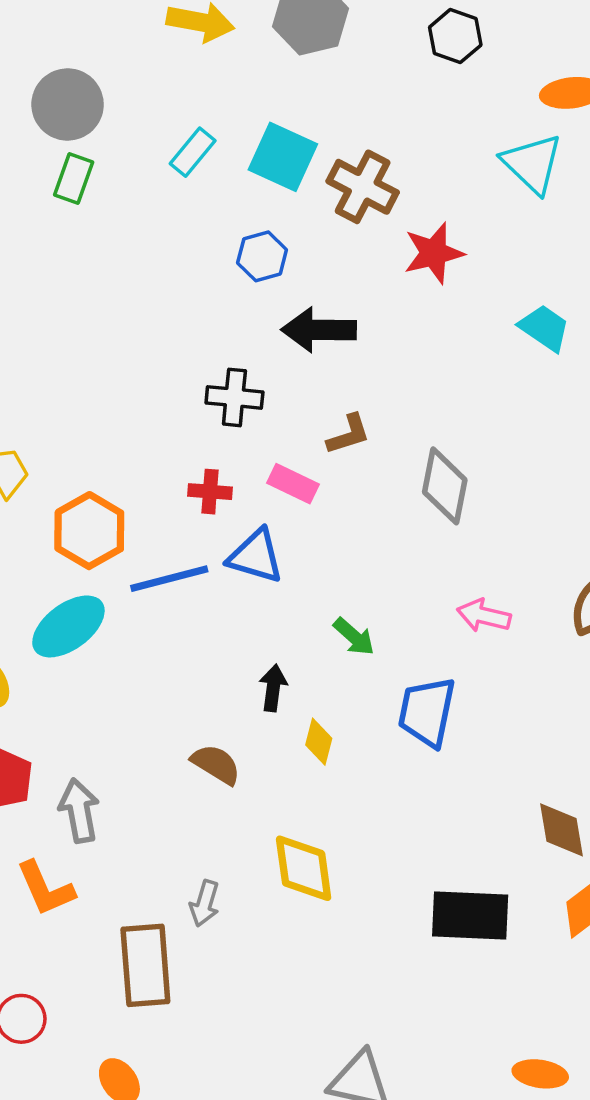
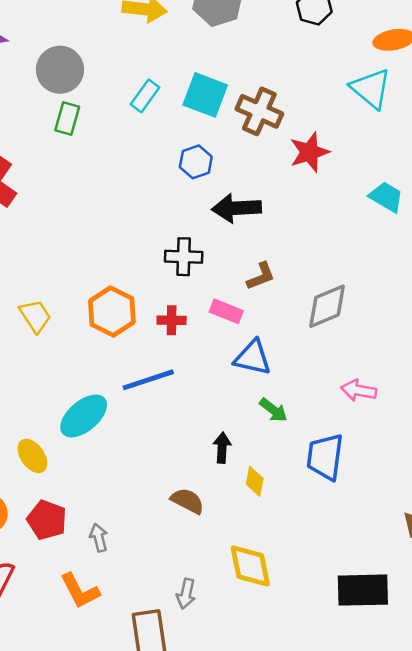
gray diamond: (445, 486) -> (327, 306), turned 60
orange hexagon: (89, 531) -> (112, 311), moved
blue triangle: (256, 556) -> (253, 358), moved
gray arrow: (79, 811) -> (99, 538), size x0.7

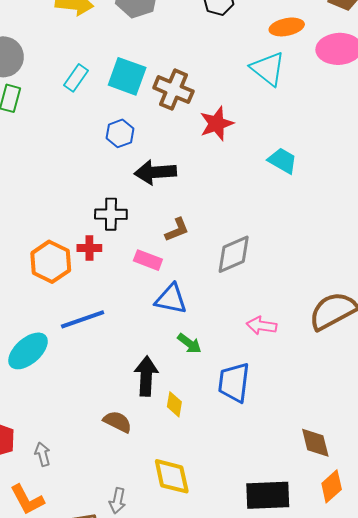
red cross: (172, 320) -> (89, 248), moved
black arrow: (222, 448) -> (146, 376), size x1.5

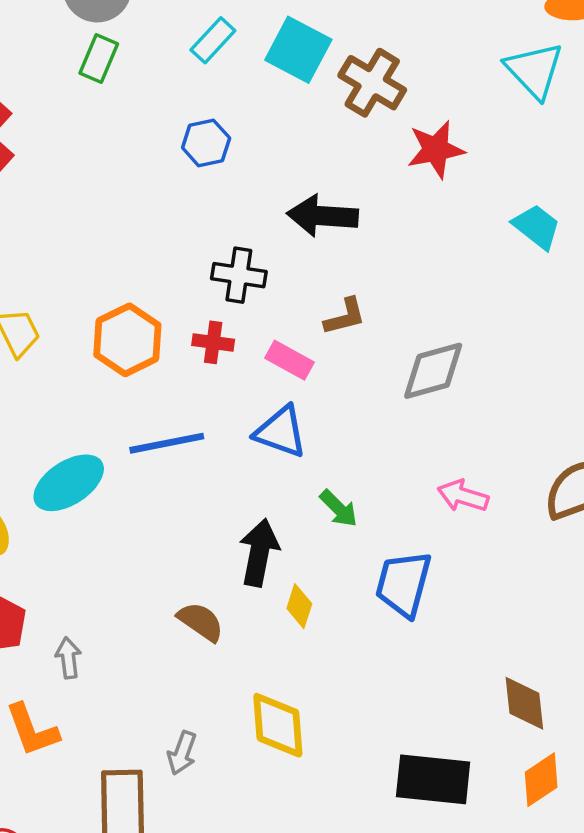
blue hexagon: (120, 133) -> (206, 143), moved
red cross: (89, 248) -> (213, 342), moved
blue triangle: (171, 299) -> (281, 432), moved

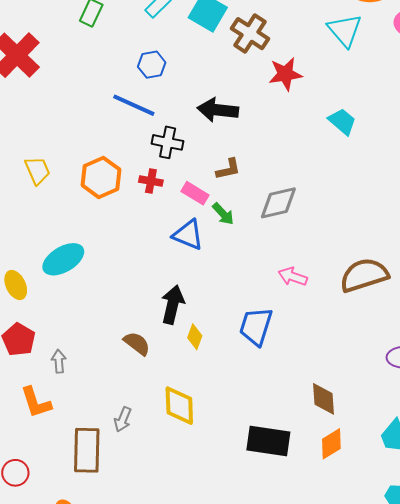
blue line: (167, 443) -> (134, 105), moved, turned 33
green arrow: (339, 509) -> (223, 214), moved

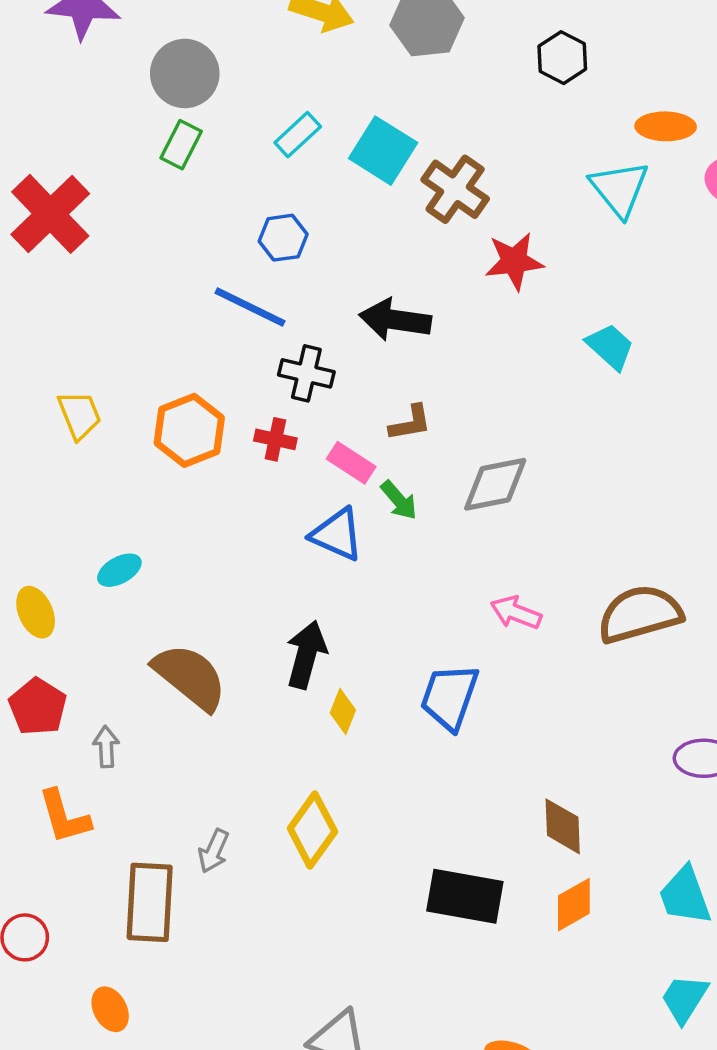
cyan ellipse: (63, 259) -> (119, 570), size x0.6
brown semicircle: (137, 343) -> (190, 677), moved, size x1.6
yellow diamond: (179, 406) -> (312, 830), turned 36

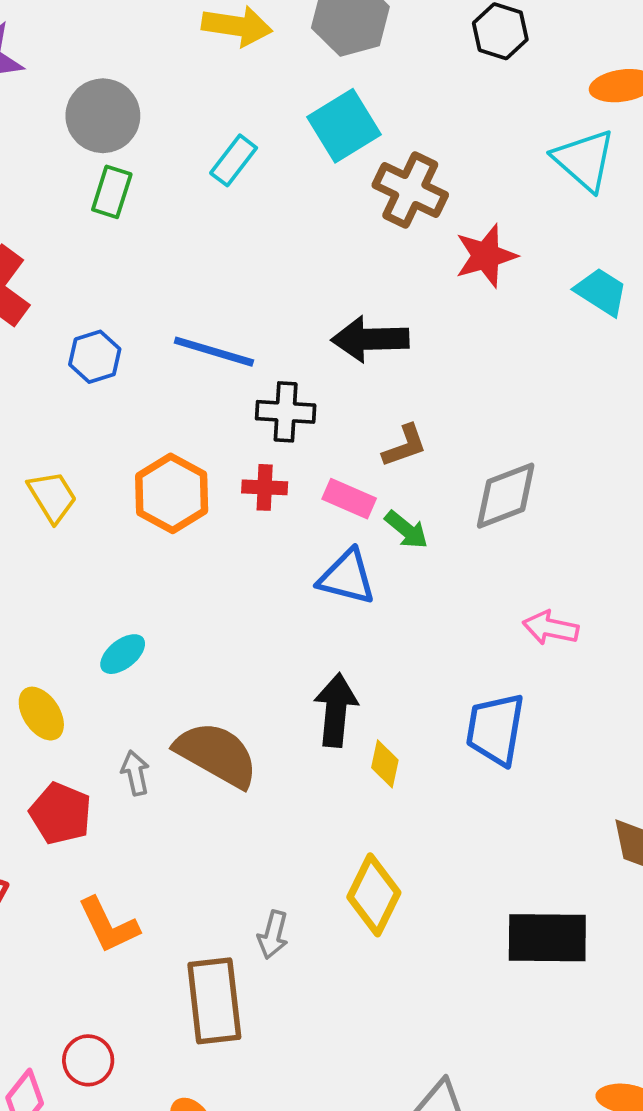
cyan square: (383, 151) -> (344, 126), moved, turned 36
blue hexagon: (283, 238) -> (95, 357), moved
cyan trapezoid: (610, 347) -> (601, 292), moved
gray arrow: (106, 747) -> (135, 773), moved

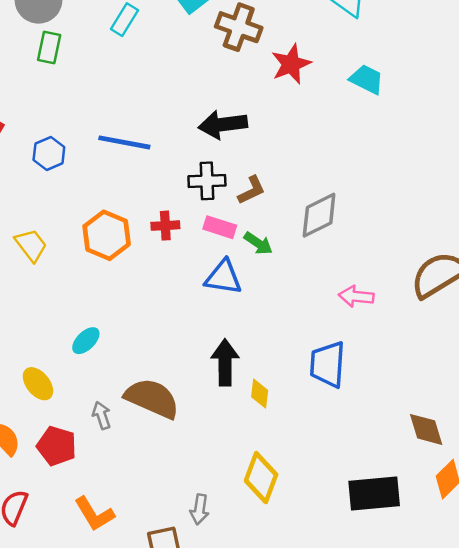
black cross: (286, 412) -> (207, 181), moved

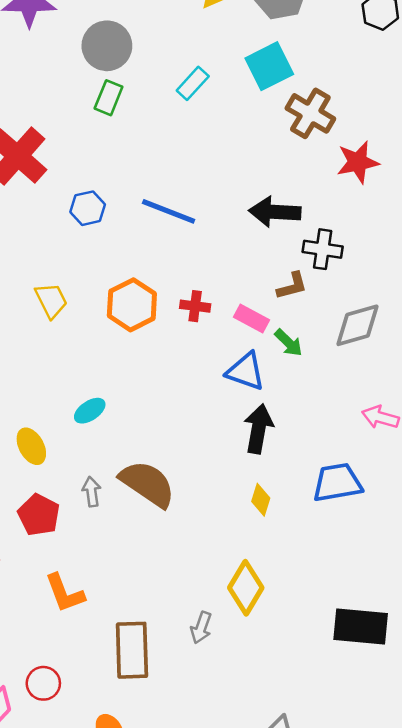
black cross: (207, 181) -> (323, 249), moved
black arrow: (225, 362) -> (258, 429), moved
blue trapezoid: (328, 364) -> (337, 483), turned 66
gray arrow: (200, 509) -> (201, 628), moved

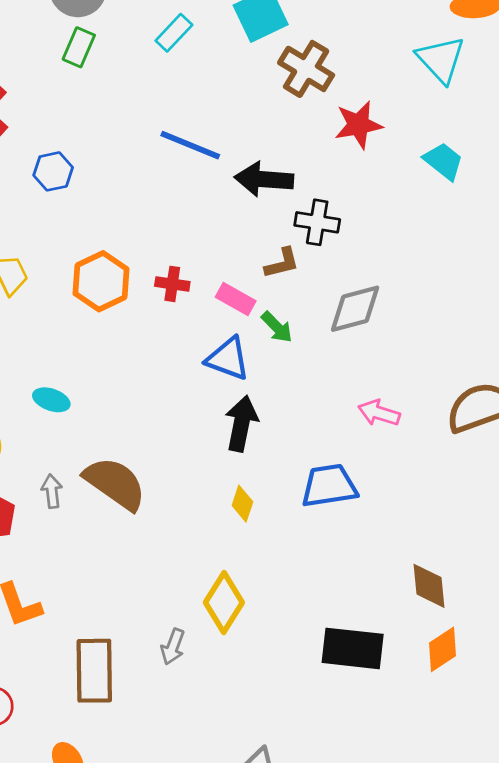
blue line: (169, 211) -> (190, 145), moved
cyan ellipse: (90, 411) -> (51, 400), turned 52

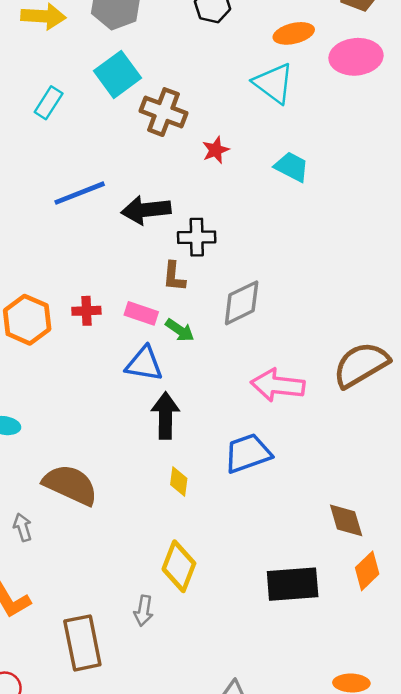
red star: (359, 125) -> (216, 150), size x0.7
blue line: (190, 145) -> (80, 193), turned -33
brown L-shape: (282, 263) -> (174, 276), turned 120
pink arrow: (379, 413) -> (278, 385), size x1.5
gray arrow: (52, 491) -> (23, 527), moved

